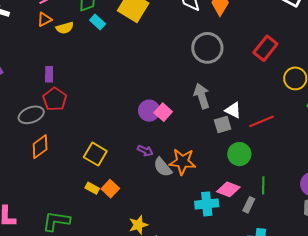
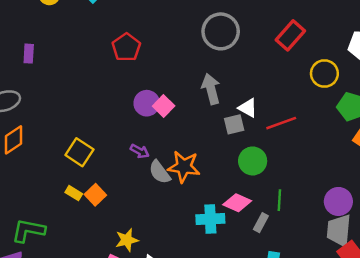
red pentagon: (55, 99) -> (126, 47), moved

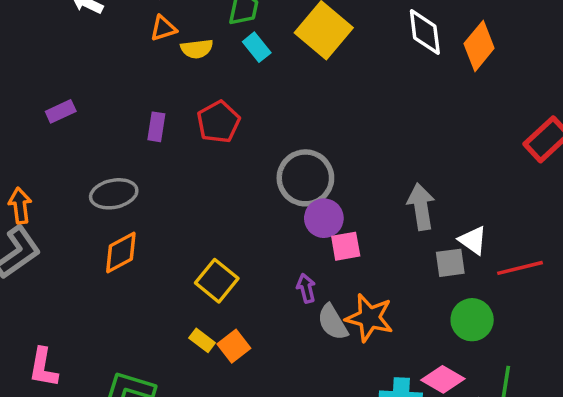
gray circle: (221, 31) -> (305, 178), moved
red pentagon: (126, 47) -> (218, 122), moved
pink square: (164, 106) -> (346, 246), moved, turned 30
purple arrow: (140, 151) -> (306, 288), turned -138

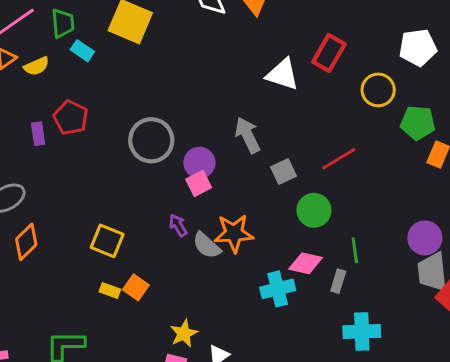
purple rectangle: (156, 127) -> (38, 134), moved
purple circle: (324, 218) -> (199, 163), moved
white triangle: (473, 240) -> (283, 74), moved, size x1.4

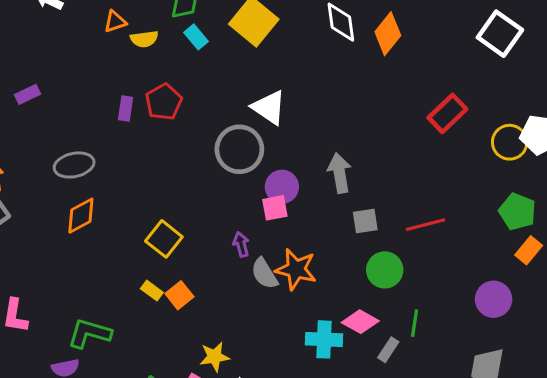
white triangle: (283, 74) -> (269, 107), moved
yellow circle: (378, 90) -> (510, 142), moved
purple circle: (425, 238) -> (494, 299), moved

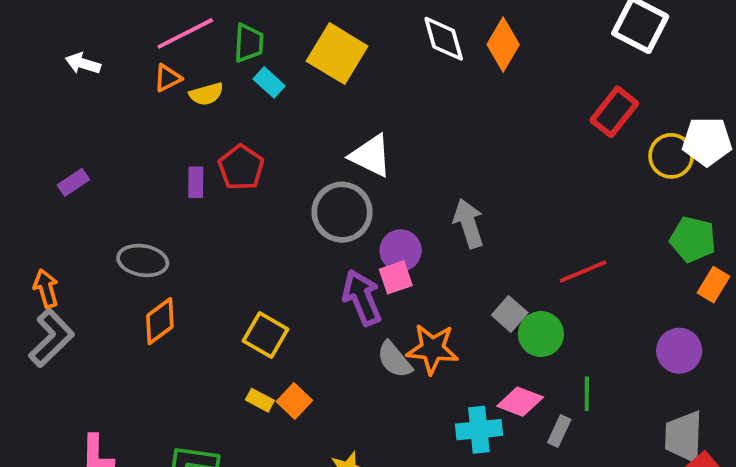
red rectangle: (447, 113) -> (614, 112), moved
gray ellipse: (74, 165) -> (143, 260), turned 30
gray square: (365, 221) -> (510, 314), moved, turned -32
purple arrow: (241, 244) -> (362, 298), moved, size x1.8

